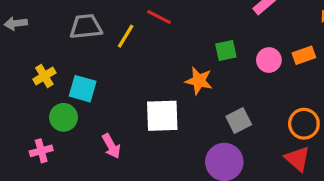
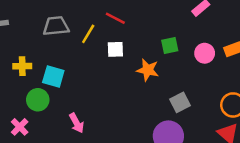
yellow cross: (44, 76) -> (22, 66), turned 30
white square: (162, 116) -> (115, 49), moved, size x0.6
pink cross: (41, 151) -> (20, 127), turned -30

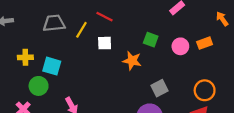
green square: (170, 45) -> (151, 40), turned 32

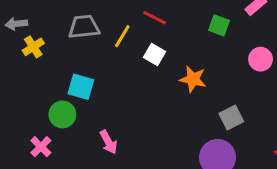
green square: (151, 40) -> (219, 25), moved
white square: (105, 43) -> (155, 55), turned 32
yellow cross: (25, 57) -> (33, 47), moved, turned -32

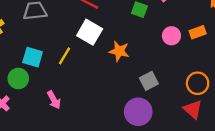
yellow line: (122, 36) -> (65, 56), moved
white square: (155, 55) -> (90, 32), size x1.5

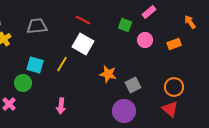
pink circle: (171, 36) -> (145, 40), moved
orange star: (119, 51) -> (108, 74), moved
pink arrow: (54, 100) -> (61, 106), moved, turned 35

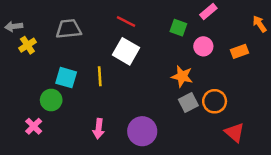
yellow line: (62, 64) -> (100, 76), turned -35
orange star: (108, 74) -> (182, 76), moved
orange circle: (174, 87) -> (215, 101), moved
purple circle: (124, 111) -> (142, 131), moved

